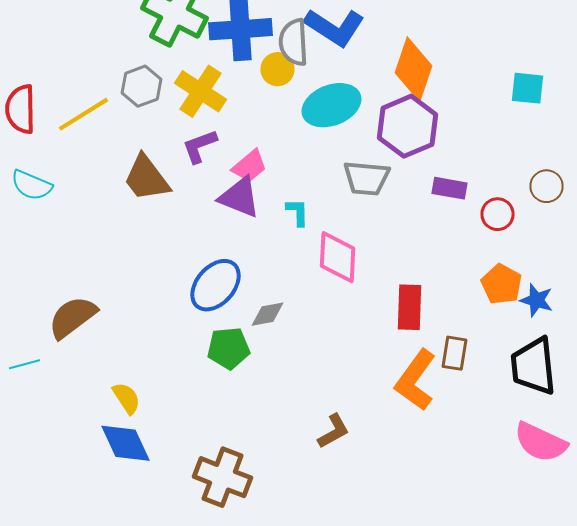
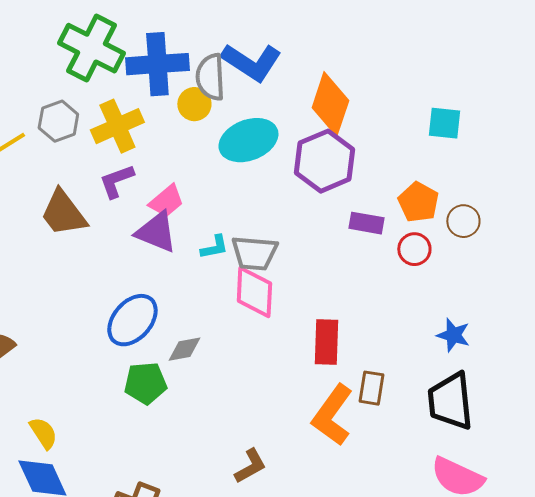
yellow cross: (200, 91) -> (117, 126), turned 33
gray trapezoid: (366, 178) -> (254, 253), moved
cyan L-shape: (298, 212) -> (214, 247), turned 80
orange pentagon: (502, 284) -> (418, 202), moved

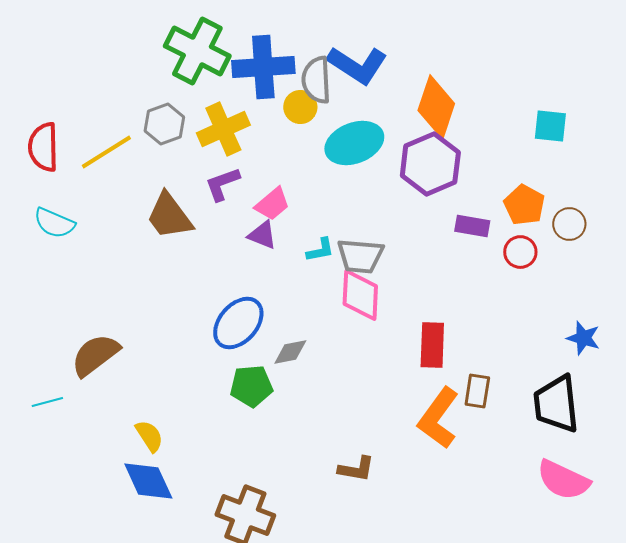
purple triangle: (156, 232) -> (262, 235), size x0.7
blue star: (453, 335) -> (583, 338), moved
brown L-shape: (250, 466) -> (356, 469), turned 39

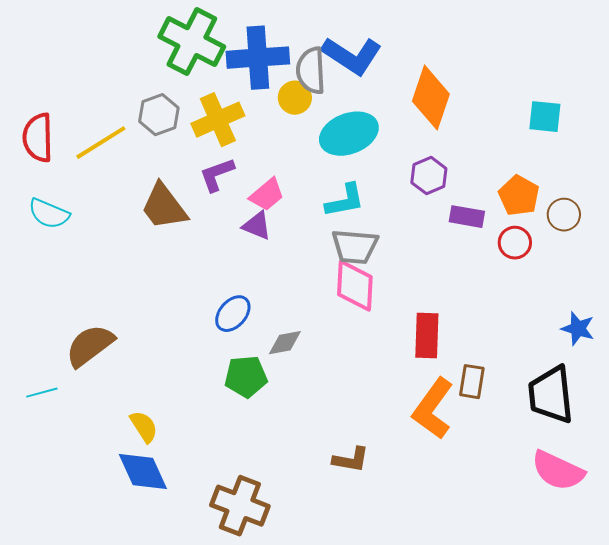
purple hexagon: (430, 164) -> (429, 176), moved, size x0.6
cyan L-shape: (320, 250) -> (345, 201), moved, size x1.4
blue ellipse: (238, 323) -> (233, 314), size x0.7

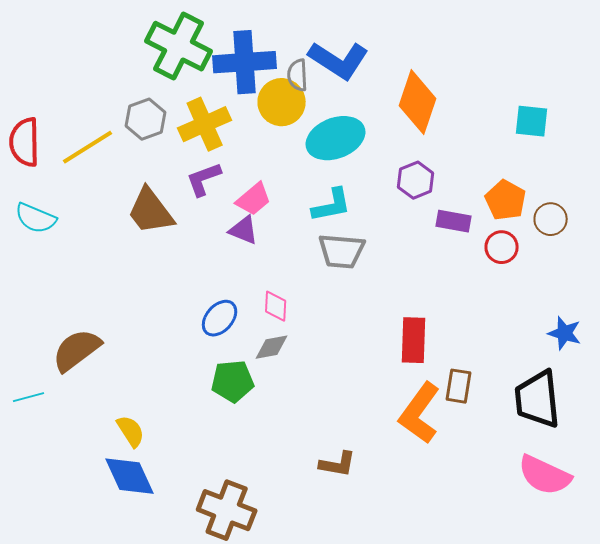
gray semicircle: (311, 71) -> (298, 75), size x0.7
yellow circle: (295, 98) -> (282, 102), size x1.4
pink diamond: (355, 286) -> (276, 306), moved, size x0.6

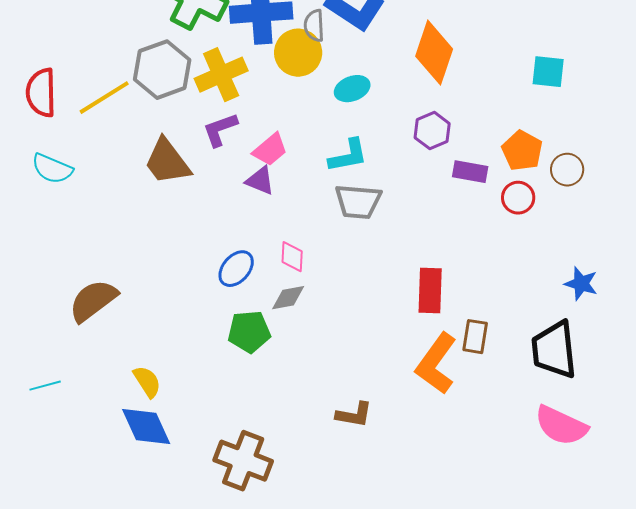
gray hexagon: (146, 119) -> (162, 70), size x1.4
cyan ellipse: (336, 138) -> (352, 89), size x0.6
cyan line: (29, 397) -> (45, 386), moved

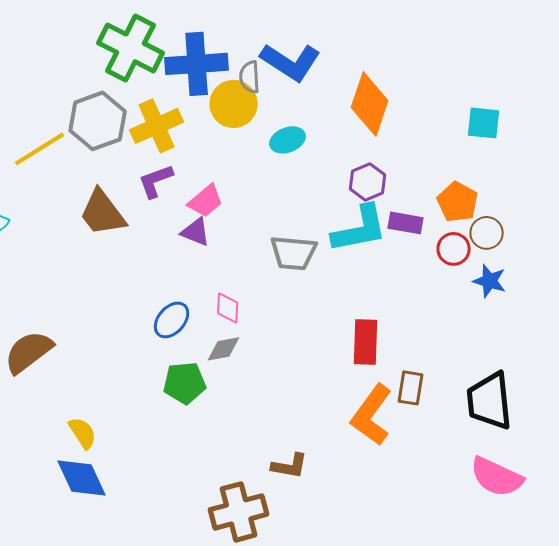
cyan L-shape: (348, 156) -> (360, 229), moved, size x1.4
brown circle: (567, 170) -> (487, 233), moved
blue star: (581, 284) -> (490, 281), moved
brown cross: (243, 461) -> (239, 512), moved, turned -36

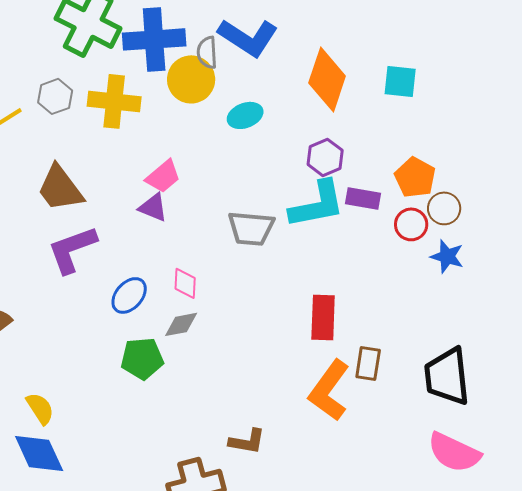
gray hexagon: (98, 121) -> (55, 96), size x0.6
cyan square: (484, 123) -> (400, 81), moved
yellow cross: (157, 126) -> (114, 101), turned 30
purple L-shape: (156, 181) -> (72, 249), moved, size x1.4

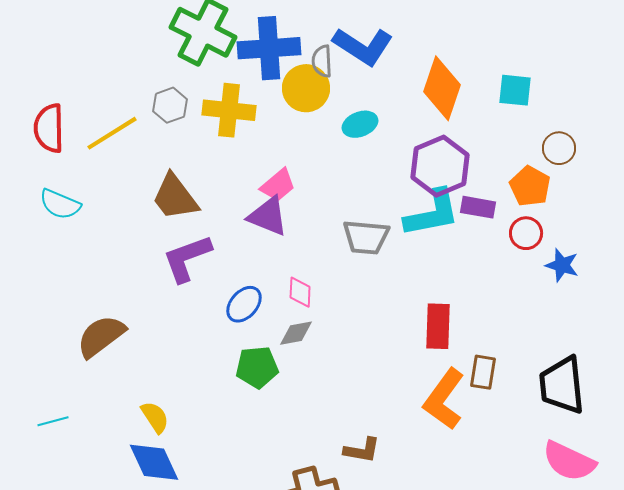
purple hexagon: (325, 157) -> (440, 166), size x1.6
purple triangle: (153, 207) -> (268, 216), size x1.4
brown circle: (444, 208) -> (559, 148), moved

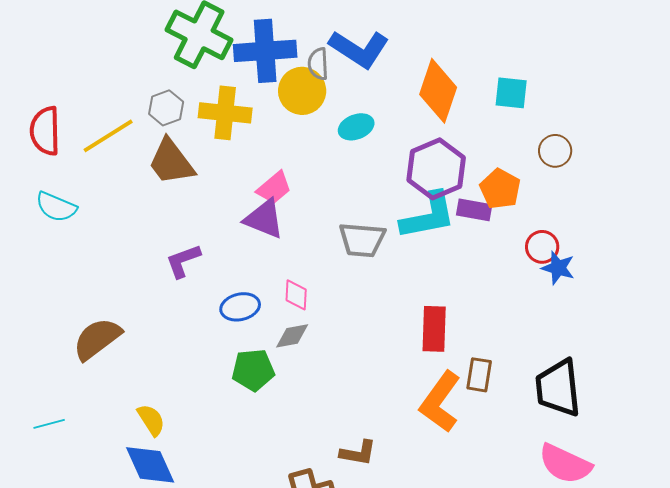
orange pentagon: (530, 186) -> (500, 189), moved
brown trapezoid: (175, 197) -> (171, 162), moved
red circle: (526, 233) -> (542, 247), moved
purple L-shape: (187, 258) -> (183, 261), size x0.7
blue ellipse: (244, 304) -> (240, 307), turned 36

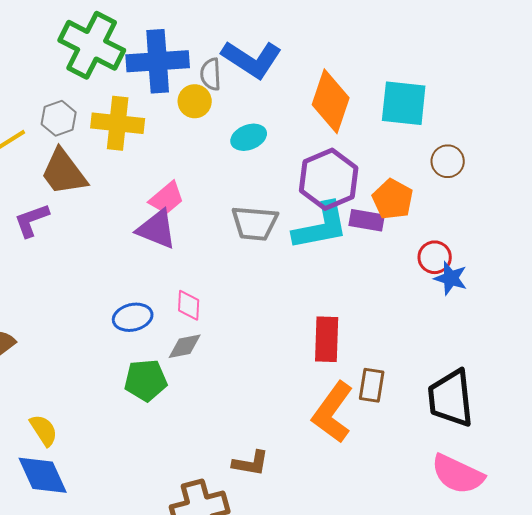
yellow circle: (302, 91) -> (195, 101), size x0.7
cyan square: (511, 93) -> (404, 103), size x1.4
gray trapezoid: (362, 240) -> (255, 223), moved
purple L-shape: (183, 261) -> (32, 220), moved

